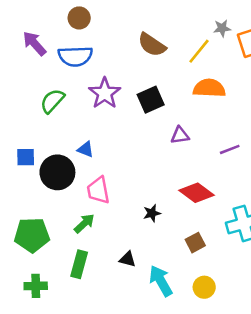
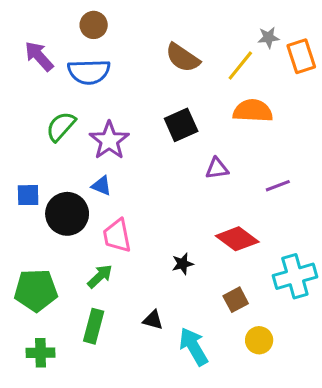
purple star: (105, 93) -> (109, 140), moved
yellow circle: (204, 287) -> (259, 340), moved

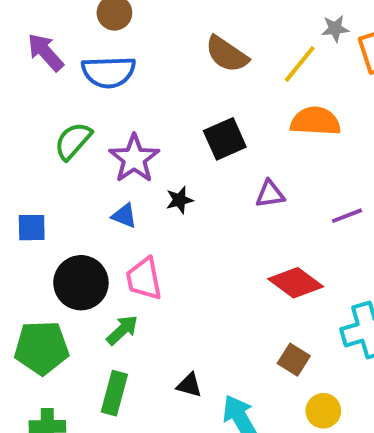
black circle: (67, 214) -> (81, 283), moved
black star: (183, 264) -> (179, 200), moved
brown square: (236, 300) -> (294, 360), turned -30

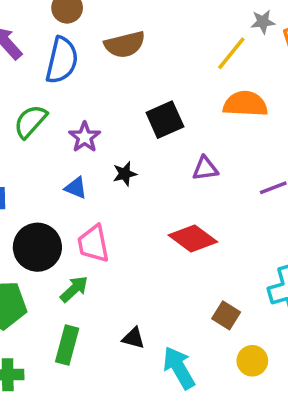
brown semicircle: (227, 54) -> (125, 44), moved, turned -48
blue semicircle: (109, 72) -> (62, 60), turned -75
purple star: (134, 159) -> (85, 137), size x0.7
red diamond: (296, 283) -> (193, 238), moved

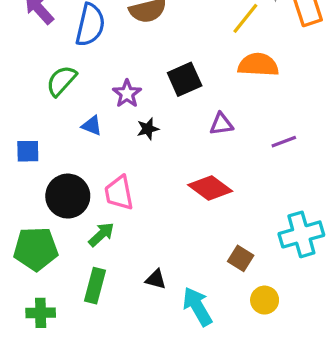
purple star: (85, 137) -> (127, 94), moved
blue triangle: (76, 188) -> (92, 126), moved

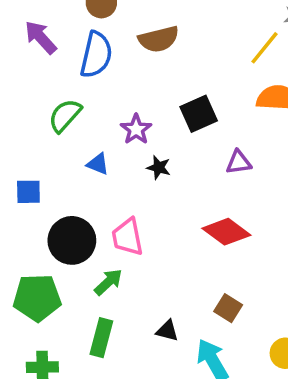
black star: (148, 129) -> (159, 168), turned 30
brown square: (241, 258) -> (228, 308), moved

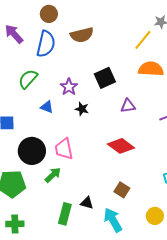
green rectangle: (101, 338) -> (65, 214), moved

